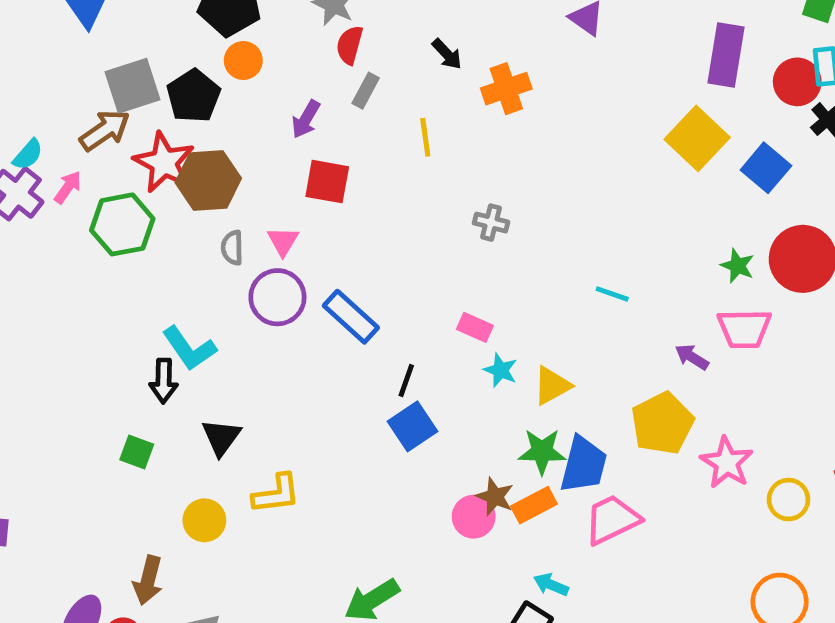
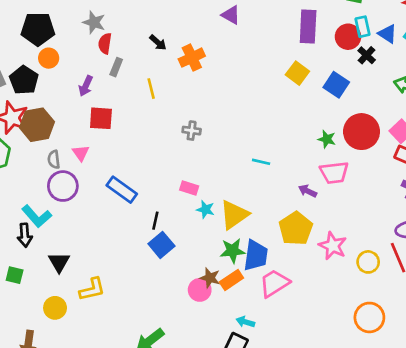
yellow square: (697, 138) -> (297, 73), size x0.7
purple circle: (277, 297) -> (63, 186), moved
yellow triangle: (552, 386) -> (234, 215), size x1.4

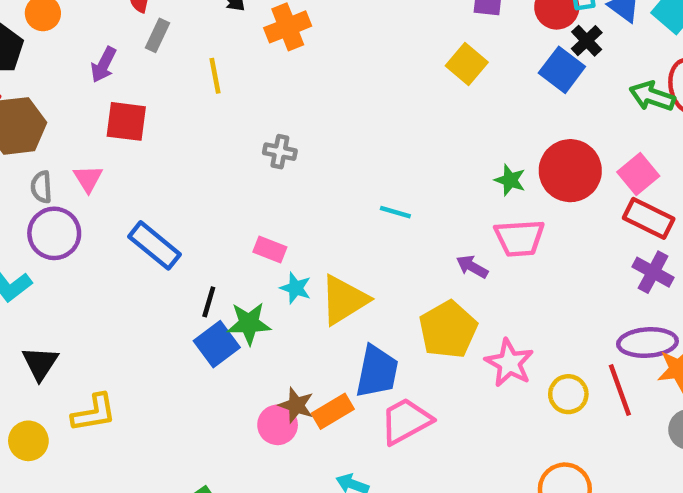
blue square: (336, 85) -> (562, 70), moved
green star: (233, 251) -> (249, 323), moved

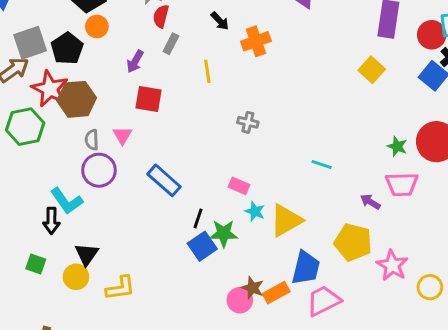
yellow pentagon: (448, 330) -> (353, 242), turned -30
yellow circle: (28, 441) -> (76, 277), moved

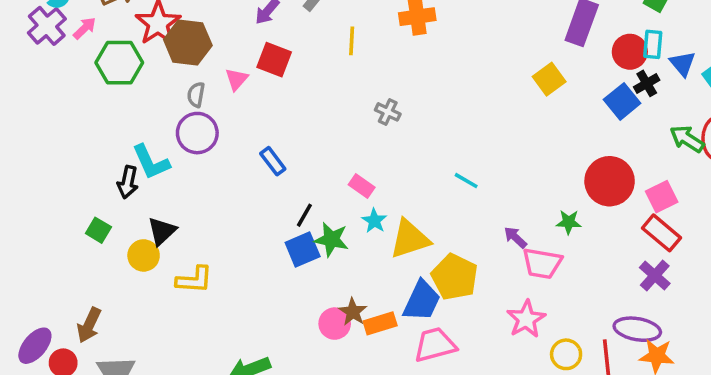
pink triangle: (122, 135) -> (237, 79), moved
green star: (397, 146) -> (569, 222), moved, turned -30
blue rectangle: (164, 180) -> (273, 161), size x0.7
pink trapezoid: (402, 184) -> (542, 263), moved
yellow pentagon: (353, 242) -> (455, 277), moved

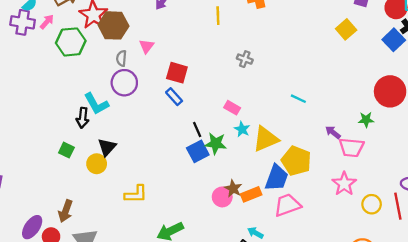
purple cross: (47, 26) -> (23, 22), turned -35
red square: (274, 60) -> (177, 73), moved
black line: (304, 215) -> (197, 129), turned -49
yellow L-shape: (194, 280) -> (136, 194), moved

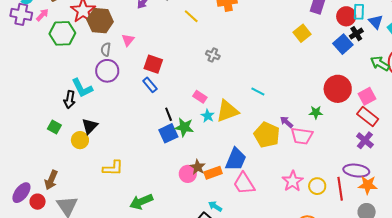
yellow line: (218, 16) -> (191, 16), turned -49
yellow triangle: (266, 139) -> (227, 111), moved
yellow pentagon: (296, 161) -> (267, 135), moved
pink star: (344, 184) -> (293, 181), moved
pink trapezoid: (287, 205) -> (244, 184), turned -105

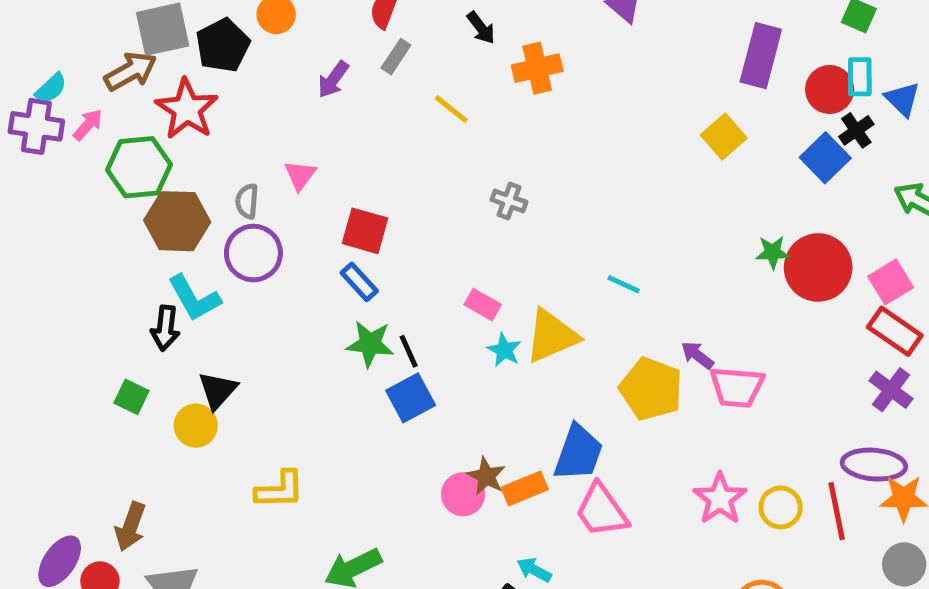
brown hexagon: (100, 21) -> (177, 221), moved
green star: (316, 112) -> (773, 252), moved
green star: (184, 127) -> (370, 344), moved

